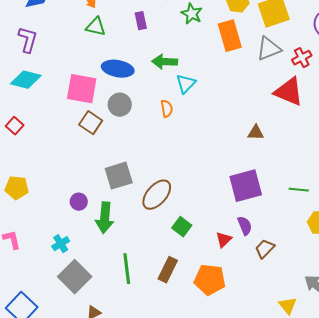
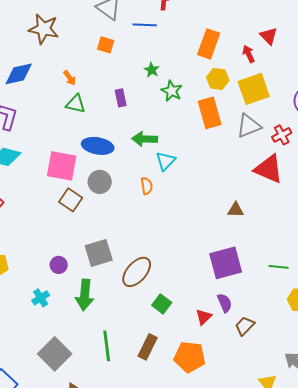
purple circle: (79, 202) -> (59, 265), moved
cyan cross: (61, 244) -> (41, 298), moved

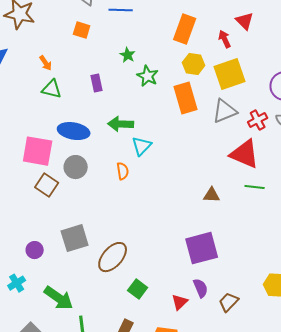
green line: (279, 267) -> (255, 187), moved
green arrow: (85, 295) -> (59, 298), moved, turned -60
brown trapezoid: (245, 326) -> (229, 302), moved

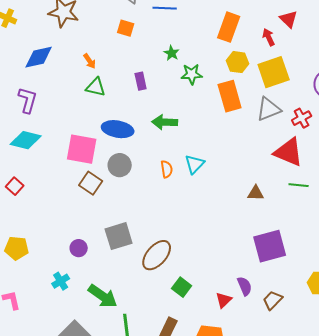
green star: (148, 76) -> (192, 74), turned -30
cyan triangle: (142, 146) -> (195, 164), moved
purple square: (202, 248) -> (270, 246), moved

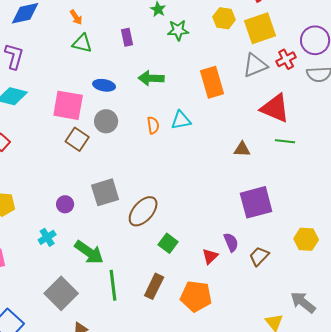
orange rectangle: (230, 96) -> (212, 82), moved
red cross: (302, 118) -> (286, 59), moved
blue ellipse: (118, 129) -> (104, 85), size x0.7
cyan triangle: (195, 164) -> (181, 120), turned 35

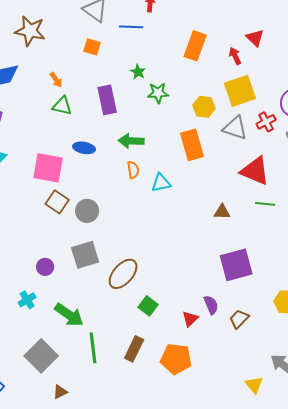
yellow hexagon: (224, 18) -> (204, 107), moved
purple rectangle: (127, 37) -> (107, 100), size x1.6
gray triangle: (255, 65) -> (235, 128), turned 40
gray circle: (106, 121) -> (87, 211), moved
orange semicircle: (153, 125) -> (133, 170), moved

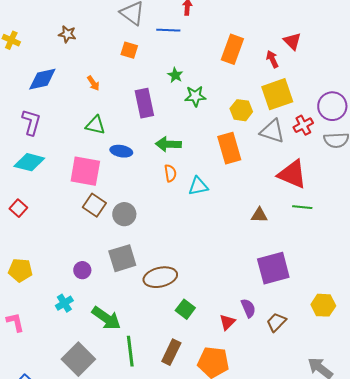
brown star: (30, 31) -> (67, 34), size x0.6
green triangle: (62, 106) -> (95, 125), moved
brown ellipse: (123, 274) -> (160, 277), turned 36

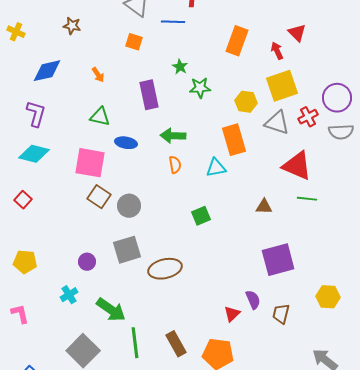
cyan triangle: (198, 186) -> (216, 168), moved
green square: (185, 309) -> (201, 216), moved, turned 30
brown trapezoid: (276, 322) -> (281, 314), turned -30
brown rectangle: (171, 352) -> (176, 344), turned -55

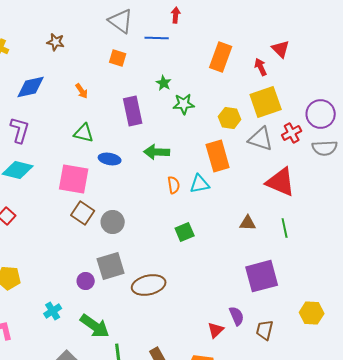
orange semicircle: (175, 165) -> (174, 185), moved
green line: (307, 199) -> (285, 228), moved, turned 72
purple circle: (87, 262) -> (86, 281), moved

